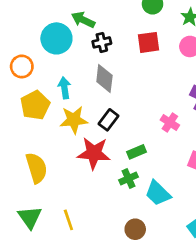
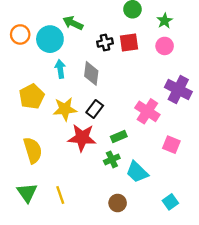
black cross: (102, 42) -> (105, 43), moved
orange circle: (22, 66) -> (20, 34), moved
cyan arrow: (64, 88) -> (60, 69), moved
pink cross: (170, 123) -> (147, 111), size x1.5

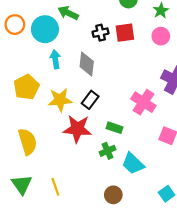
green rectangle: (119, 137) -> (114, 128), turned 42

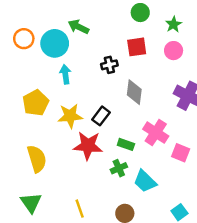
black cross: (101, 33) -> (109, 65), moved
gray diamond: (87, 64) -> (134, 92), moved
pink cross: (143, 102) -> (156, 133), moved
yellow line: (55, 187) -> (80, 209), moved

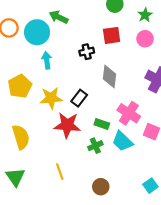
cyan trapezoid: (145, 181) -> (122, 141), moved
yellow line: (80, 209) -> (60, 172), moved

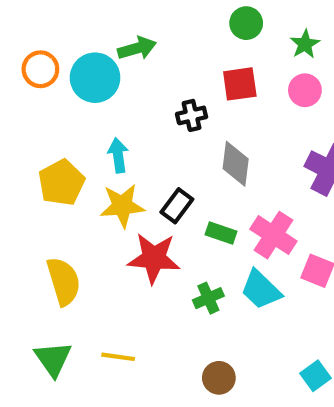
green arrow: (59, 17) -> (137, 48), turned 138
cyan arrow: (47, 60) -> (118, 155), moved
green rectangle: (102, 124) -> (221, 233), moved
yellow line: (60, 172) -> (118, 357), moved, turned -63

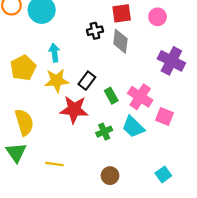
gray diamond: (236, 164) -> (120, 41), moved
green rectangle: (221, 233) -> (111, 96), turned 42
green triangle: (53, 359) -> (16, 152), moved

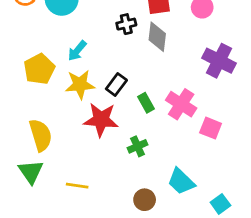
cyan arrow: (54, 53) -> (77, 51), turned -132
cyan trapezoid: (133, 127) -> (181, 181), moved
cyan square: (163, 174) -> (220, 204), moved

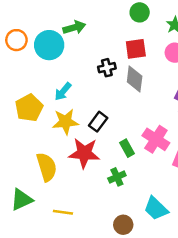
green rectangle: (146, 103) -> (127, 148), moved
yellow semicircle: (41, 135) -> (47, 167), moved
green triangle: (31, 172) -> (21, 200), turned 40

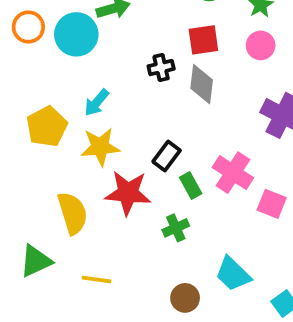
black rectangle: (98, 122) -> (167, 156), moved

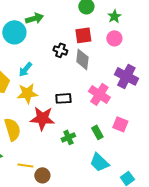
black cross: (161, 68) -> (60, 50), turned 32
black rectangle: (167, 156) -> (63, 98), turned 49
pink cross: (233, 173) -> (99, 94), moved
green rectangle: (191, 185) -> (97, 132), moved
brown circle: (185, 298) -> (42, 175), moved

